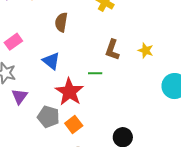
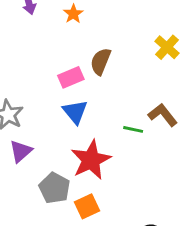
pink rectangle: (13, 42) -> (71, 77), moved
brown L-shape: (112, 50) -> (163, 115), turned 110
green line: (95, 73) -> (133, 129), moved

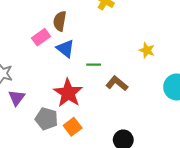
blue triangle: (75, 112) -> (65, 49), moved
brown L-shape: (163, 115) -> (117, 83), moved

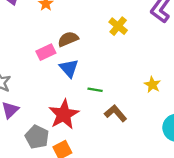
brown semicircle: (60, 21) -> (68, 39), turned 48

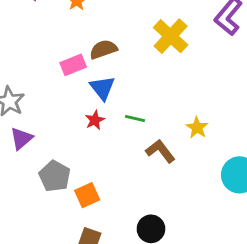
yellow cross: (118, 26) -> (171, 36), size x1.4
yellow star: (152, 85) -> (197, 128), moved
red star: (64, 114) -> (95, 120), moved, size x0.5

